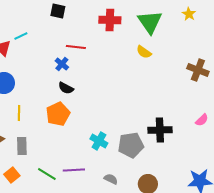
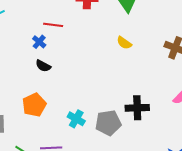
yellow semicircle: (144, 52) -> (124, 43), moved
orange pentagon: (58, 114) -> (34, 105), moved

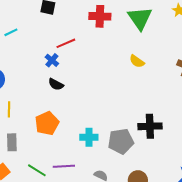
red line: (53, 25) -> (66, 43), turned -30
cyan cross: (76, 119) -> (89, 137), turned -30

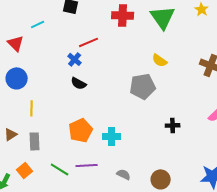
cyan line: (11, 32) -> (38, 24), moved
orange pentagon: (47, 123) -> (81, 130), moved
black cross: (150, 126) -> (173, 125), size x0.6
gray pentagon: (121, 141) -> (143, 86), moved

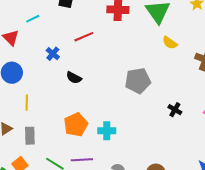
blue cross: (75, 59) -> (53, 54), moved
yellow semicircle: (160, 60) -> (170, 43), moved
black cross: (173, 125) -> (175, 110), moved, turned 32

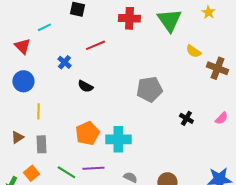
yellow semicircle: (170, 43) -> (193, 51), moved
cyan cross: (107, 131) -> (118, 139), size x1.4

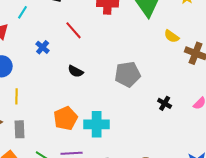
cyan line: (44, 27) -> (23, 12), turned -32
red line: (95, 45) -> (74, 30), turned 72
black semicircle: (85, 86) -> (76, 71), moved

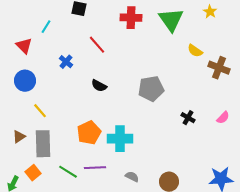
yellow line: (17, 96) -> (40, 111), turned -42
gray rectangle: (20, 129) -> (43, 144), size x1.5

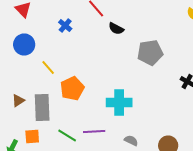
black semicircle: (99, 86) -> (116, 28), moved
yellow line: (40, 111) -> (48, 68), moved
orange pentagon: (89, 133) -> (72, 88), moved
orange square: (33, 173) -> (32, 136), turned 35

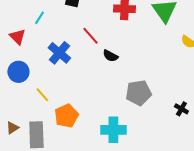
blue cross: (65, 26) -> (59, 53), size x1.6
gray pentagon: (150, 52) -> (138, 93), moved

